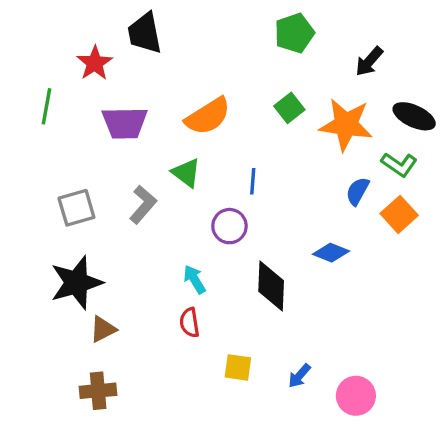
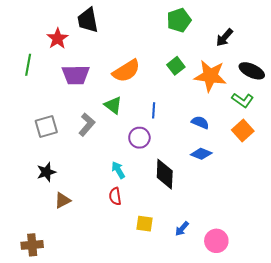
blue semicircle: (358, 191) -> (200, 122), moved, turned 84
black star: (76, 283) -> (46, 172), size x0.6
brown cross: (98, 391) -> (32, 245), moved

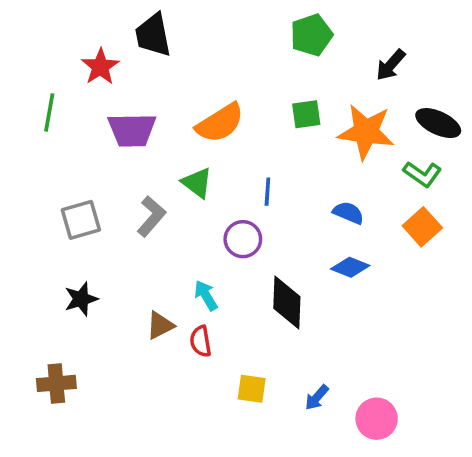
green square: (176, 66) -> (306, 114), turned 30
brown triangle: (63, 200) -> (160, 325), moved
brown cross: (32, 245) -> (56, 383), moved

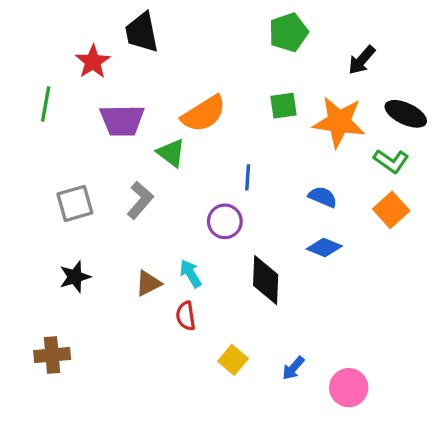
green triangle: (197, 183) -> (171, 153), moved
brown triangle: (160, 325) -> (148, 283), moved
yellow square: (252, 389) -> (233, 360), turned 32

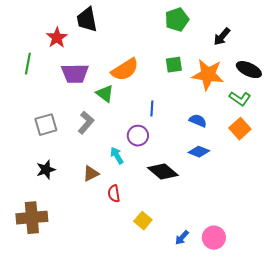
cyan arrow: (191, 274) -> (117, 156), moved
black diamond: (266, 280) -> (163, 172), turned -52
brown cross: (52, 355) -> (32, 218), size x1.4
blue arrow: (293, 368) -> (182, 238), moved

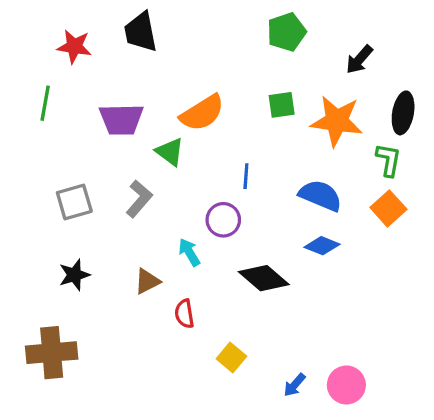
red star: (57, 38) -> (74, 47), moved, turned -30
black ellipse: (249, 70) -> (403, 113), turned 75
green L-shape: (240, 99) -> (388, 160), turned -115
blue semicircle: (198, 121) -> (320, 196), size x1.5

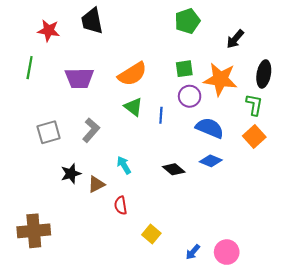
green triangle: (170, 152) -> (133, 107), moved
purple circle: (223, 220) -> (190, 96), moved
black star: (74, 275) -> (71, 174), moved
black diamond: (264, 278) -> (174, 169), moved, size x0.7

